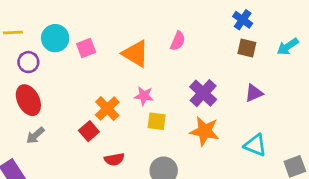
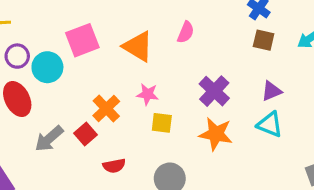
cyan circle: (55, 38) -> (47, 67), moved
pink square: (86, 48) -> (82, 40), size x1.5
gray arrow: (35, 135) -> (49, 139), moved, size x1.4
cyan triangle: (255, 145) -> (270, 124), moved

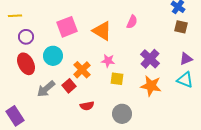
cyan circle: (47, 67) -> (53, 56), moved

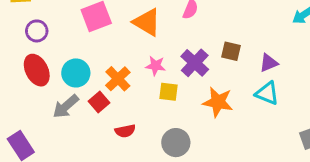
brown square: (181, 27) -> (231, 51), moved
cyan circle: (53, 56) -> (76, 73), moved
purple cross: (150, 59) -> (195, 63), moved

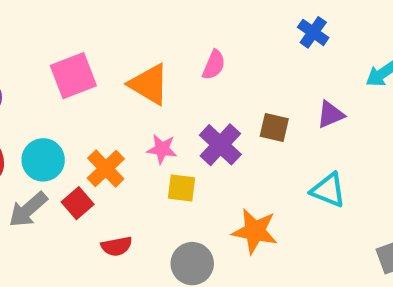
purple triangle: (269, 63) -> (330, 115), moved
orange star: (218, 102) -> (255, 231), moved

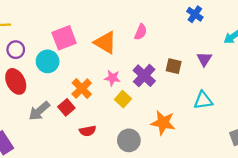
purple triangle: (330, 115) -> (204, 59), turned -35
cyan circle: (43, 160) -> (48, 61), moved
yellow square: (181, 188) -> (123, 99), turned 35
cyan triangle: (328, 190) -> (203, 100), turned -30

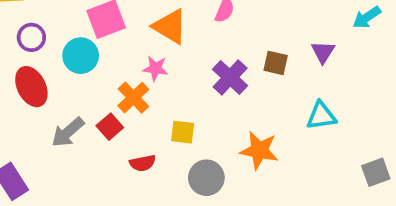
pink star: (112, 78) -> (155, 68), moved
yellow square: (123, 99) -> (183, 132), moved, turned -35

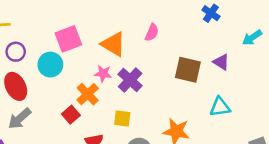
purple triangle: (323, 52) -> (221, 62), turned -30
brown square: (276, 63) -> (188, 70), size x1.5
purple cross: (230, 77) -> (130, 80), moved
gray arrow: (68, 132) -> (20, 119), moved

